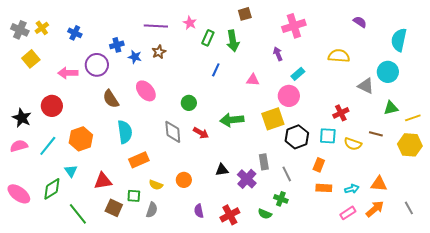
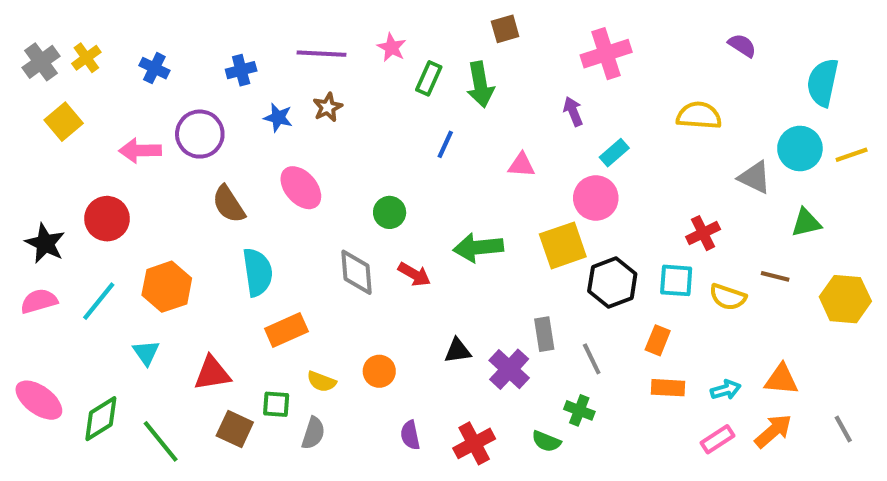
gray cross: (20, 30) -> (41, 62), turned 30
blue cross: (117, 45) -> (241, 70), moved
yellow line: (413, 118) -> (852, 155), moved
green diamond: (52, 189) -> (101, 419), moved

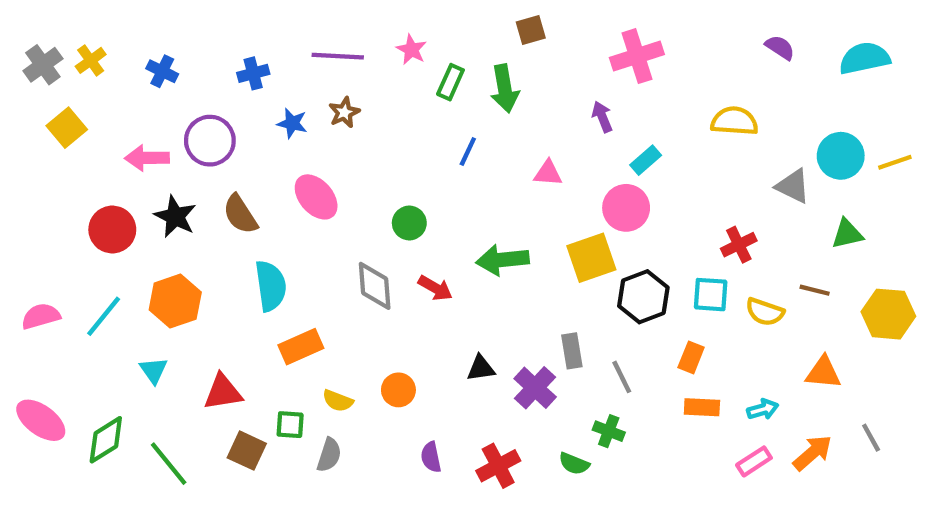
cyan semicircle: (823, 82) -> (865, 58), moved, turned 66
black star: (45, 243) -> (175, 216), moved
orange triangle: (781, 379) -> (823, 373), moved
gray line: (843, 429) -> (871, 438), moved

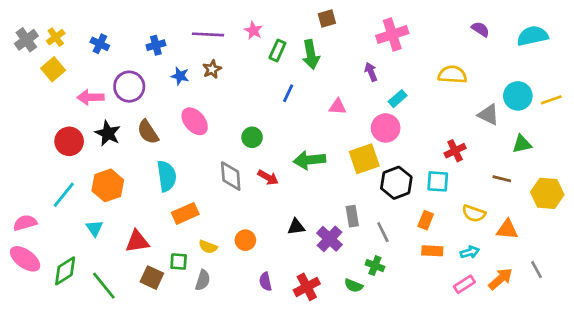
yellow square: (67, 128) -> (53, 69), moved
yellow semicircle: (765, 312) -> (474, 213), moved
pink semicircle: (41, 316) -> (25, 223), moved

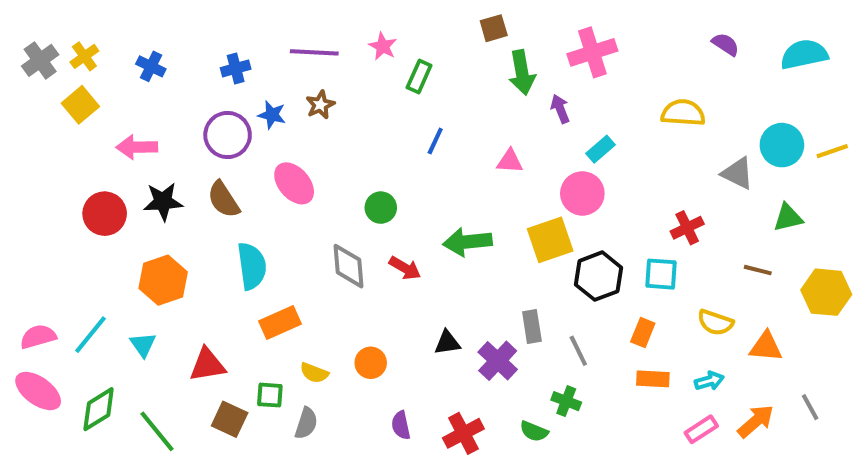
green arrow: (311, 55) -> (522, 73), moved
purple circle: (129, 87) -> (228, 135), moved
black star: (108, 133) -> (163, 202), turned -30
cyan line: (64, 195) -> (90, 335), moved

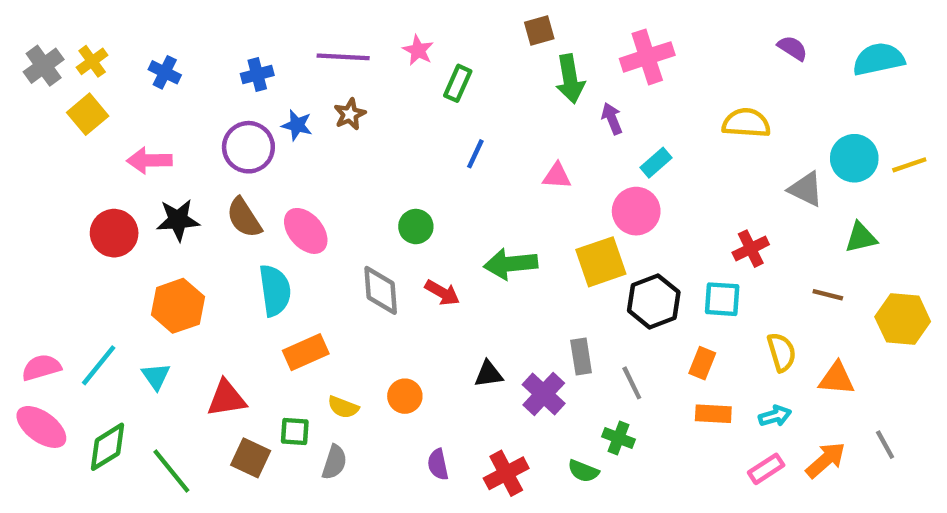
pink ellipse: (294, 183) -> (306, 231), moved
yellow semicircle: (715, 322) -> (782, 352), turned -126

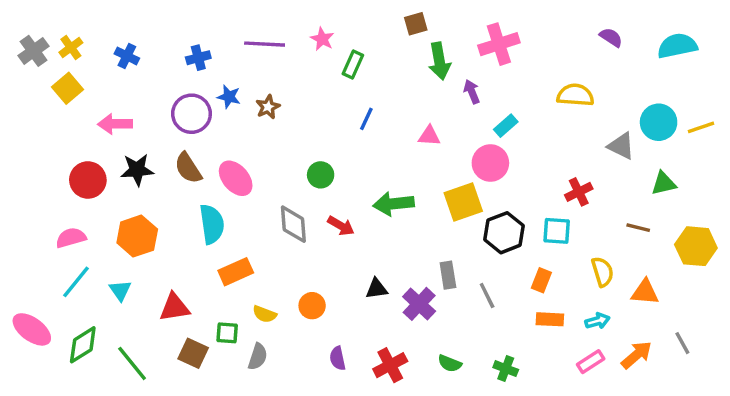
brown star: (350, 114) -> (268, 107), moved
pink semicircle: (41, 368) -> (71, 238), moved
green cross: (619, 438) -> (506, 369), moved

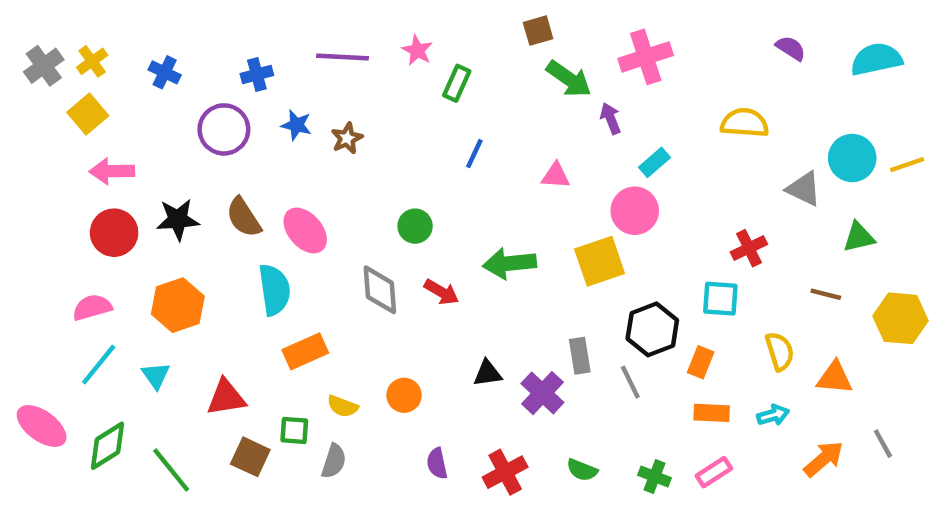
green arrow: (439, 61) -> (569, 79), turned -45
purple circle: (191, 114) -> (224, 129), moved
pink arrow: (115, 124) -> (112, 171), moved
black hexagon: (504, 233) -> (652, 329), moved
pink rectangle: (591, 362) -> (714, 472), moved

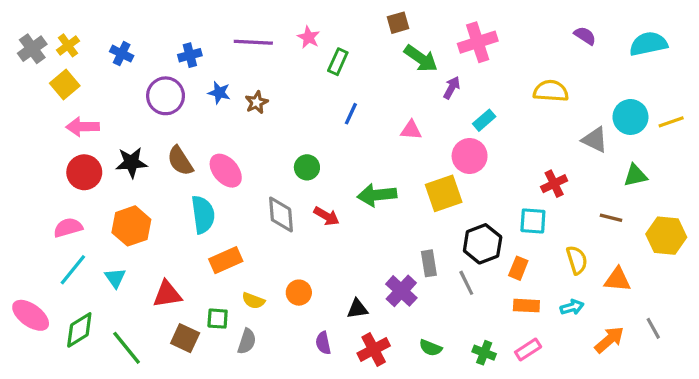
purple arrow: (611, 118) -> (452, 88), turned 50
black triangle: (488, 373) -> (357, 309), moved

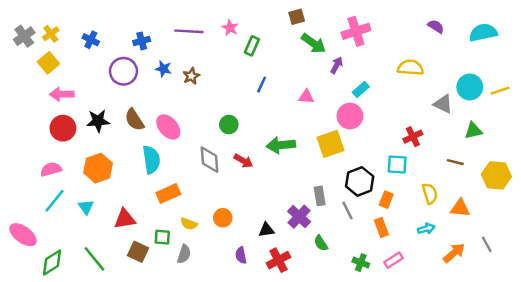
orange rectangle: (526, 306) -> (381, 227), moved, turned 66
green diamond: (79, 330) -> (52, 263), moved
green semicircle: (431, 348) -> (321, 243), moved, turned 35

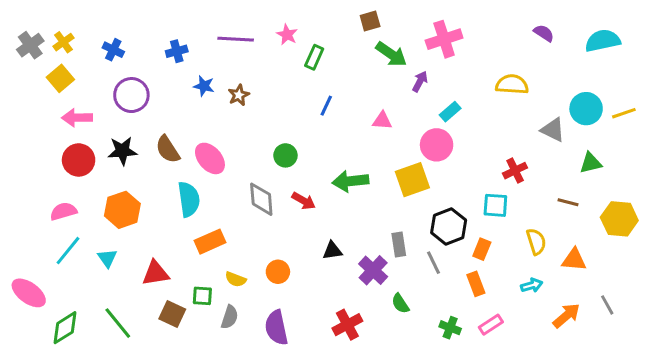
purple circle: (123, 71) -> (131, 95), moved
black triangle: (266, 230) -> (332, 251), moved
purple semicircle: (241, 255) -> (276, 328), moved, size x1.6

